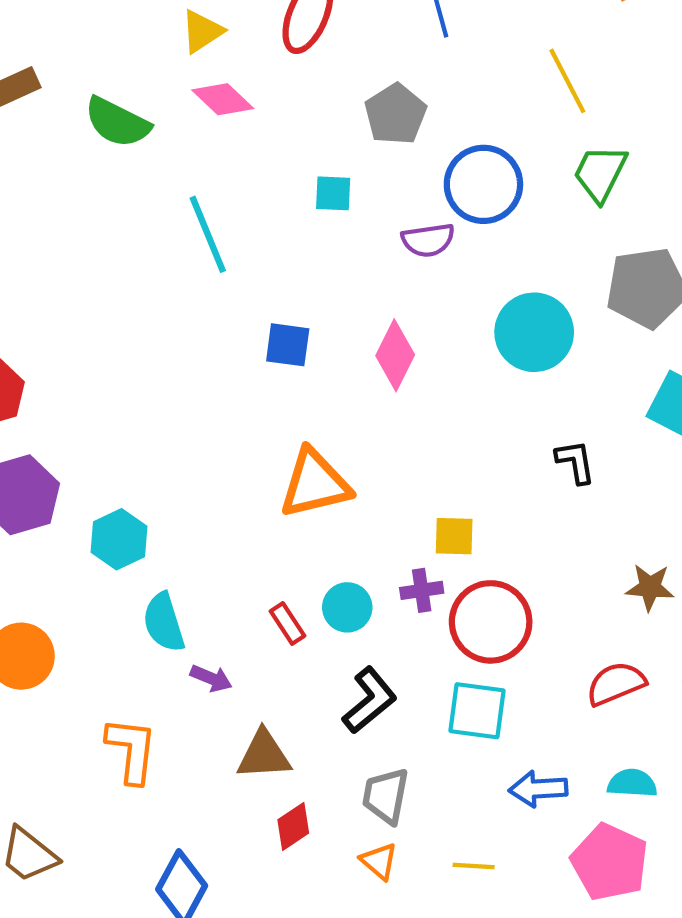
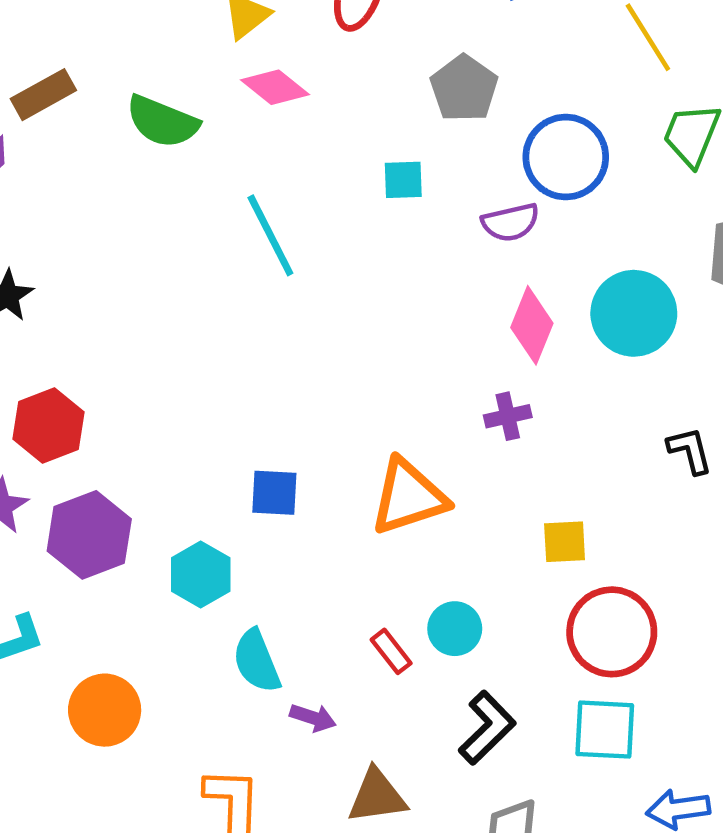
blue square: (288, 345) -> (274, 493), moved
pink diamond: (395, 355) -> (532, 325), moved
purple cross: (422, 590) -> (508, 416), moved

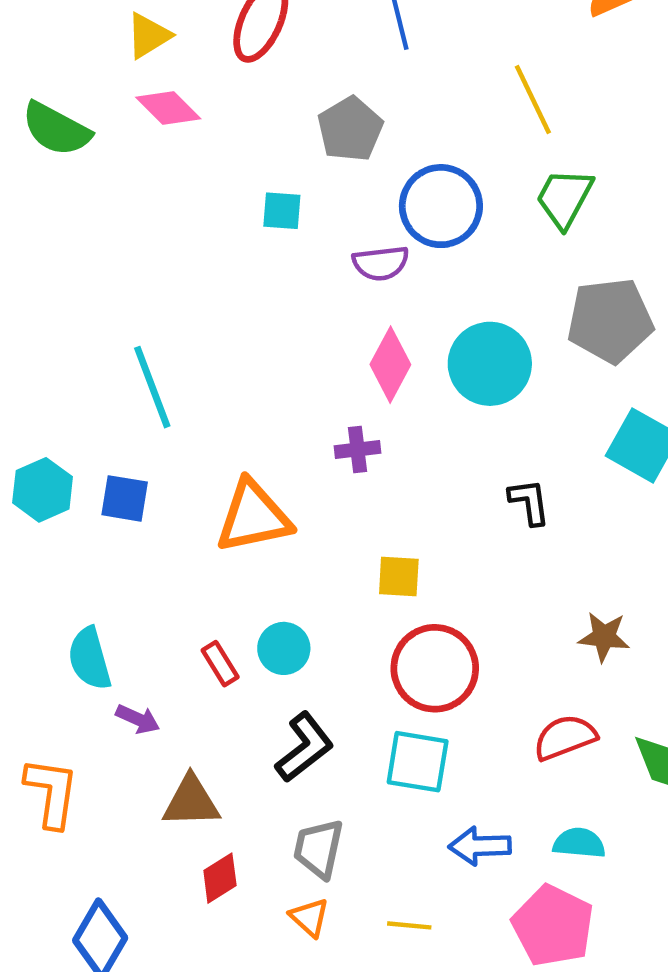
cyan line: (270, 235) -> (152, 387), moved
cyan hexagon: (201, 575) -> (43, 490), moved

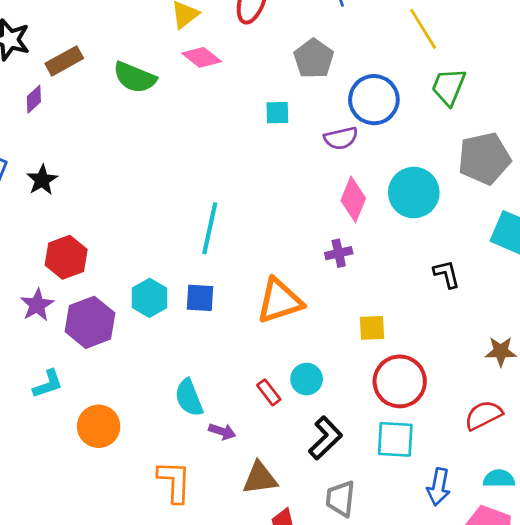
cyan line: (152, 387) -> (210, 228), turned 39
blue arrow: (480, 846) -> (439, 487), turned -72

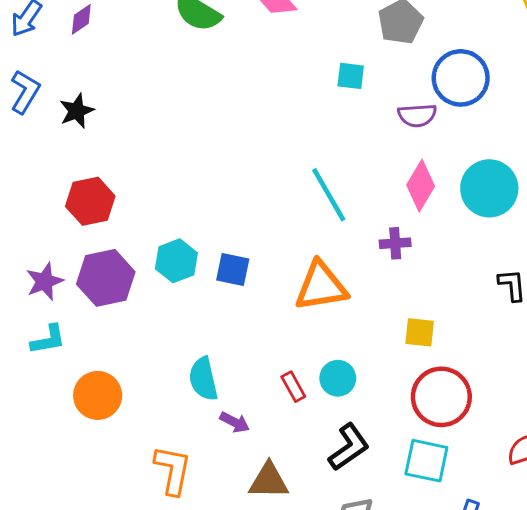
cyan line: (210, 228) -> (329, 195), moved, turned -51
purple star: (37, 305) -> (45, 281), moved

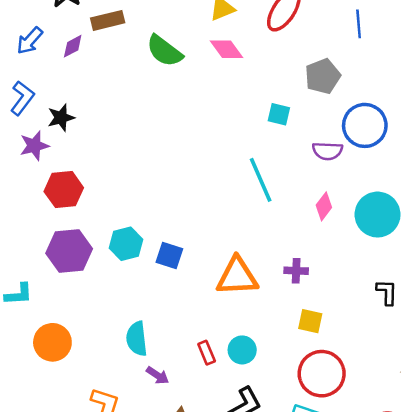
pink diamond: (421, 186) -> (324, 206), size x0.7
cyan line: (329, 195) -> (261, 180), moved
purple cross: (395, 243) -> (296, 271), moved
purple star: (45, 281) -> (34, 146), moved

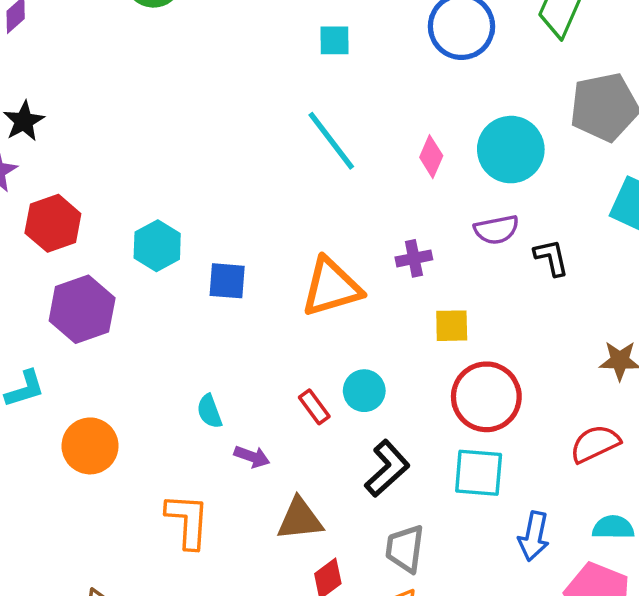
purple semicircle: (327, 151) -> (496, 230), moved
cyan hexagon: (126, 244) -> (157, 246), moved
cyan semicircle: (137, 339) -> (209, 411), size x0.7

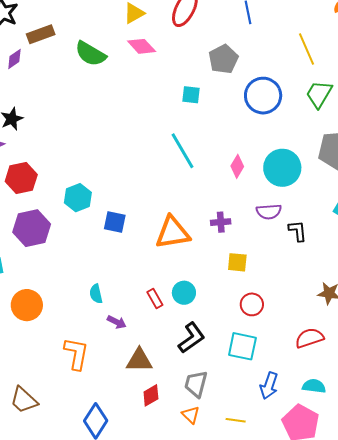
red circle: (486, 397) -> (252, 304), size x0.6

